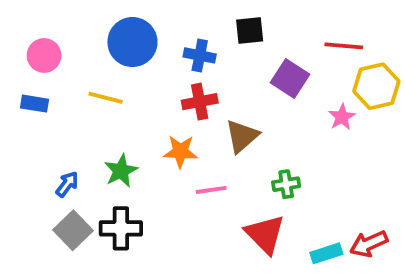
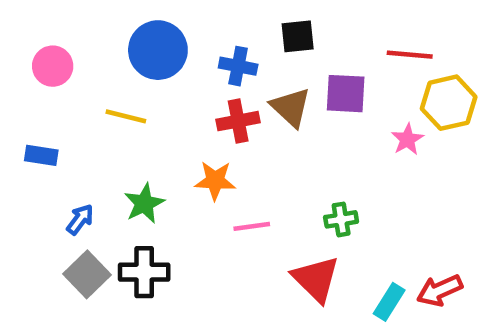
purple square: (290, 79) -> (346, 94), turned -30
blue rectangle: (34, 104) -> (41, 155), moved
brown triangle: (242, 136) -> (291, 107), moved, turned -36
cyan rectangle: (326, 253) -> (389, 302), turned -40

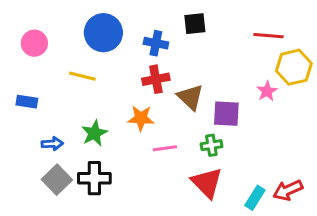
purple square: (346, 94) -> (226, 114), moved
brown triangle: (291, 107) -> (190, 97), moved
blue arrow: (80, 219) -> (52, 144), turned 50
green cross: (341, 219) -> (211, 145), moved

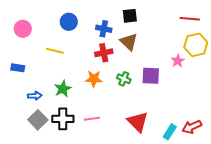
blue circle: (103, 33) -> (69, 22), size x0.7
red line: (268, 36) -> (190, 19), moved
brown triangle: (190, 97) -> (129, 42), moved
green cross: (211, 145) -> (124, 79), moved, turned 32
pink line: (165, 148) -> (92, 119), moved

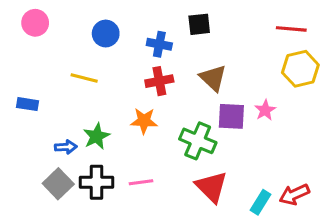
pink circle: (23, 29) -> (35, 23), moved
brown triangle: (129, 42) -> (213, 78), moved
pink star: (178, 61) -> (265, 110), moved
green cross: (124, 79) -> (198, 141), moved, size x1.6
blue arrow: (35, 96) -> (66, 147), moved

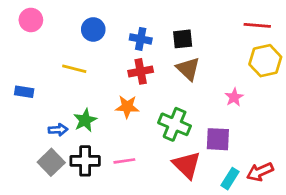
black square: (199, 24) -> (183, 39), moved
purple square: (231, 116) -> (218, 139), moved

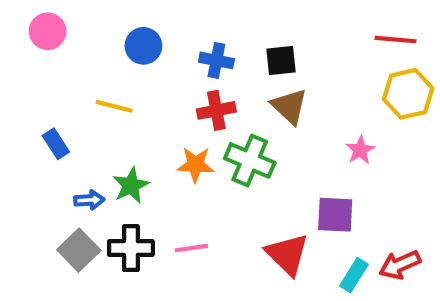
blue rectangle: (24, 92) -> (56, 144), moved, turned 48
green cross: (175, 124) -> (250, 160), moved

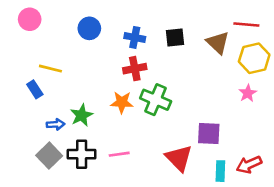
yellow line: (114, 106) -> (50, 69), moved
brown triangle: (289, 106) -> (218, 43), moved
pink star: (360, 150) -> (248, 93), moved
cyan rectangle: (354, 275) -> (220, 171), turned -30

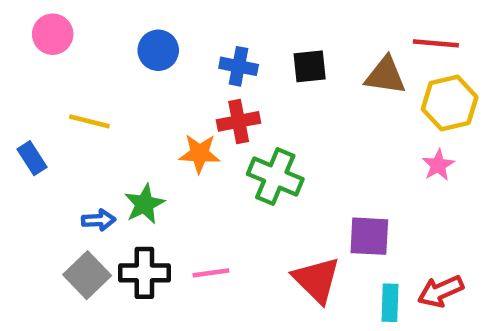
brown triangle: (218, 43) -> (385, 76), turned -35
blue rectangle: (35, 89) -> (32, 158), moved
orange star: (122, 102) -> (200, 154), moved

